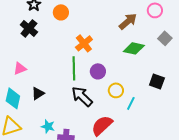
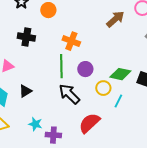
black cross: (29, 28) -> (26, 37), moved, turned -30
orange cross: (84, 43) -> (71, 41), turned -30
green diamond: (134, 48) -> (120, 74), moved

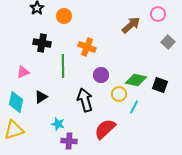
green line: (61, 66) -> (63, 66), moved
black arrow: (69, 94) -> (85, 100), turned 30
cyan star: (35, 124) -> (58, 124), moved

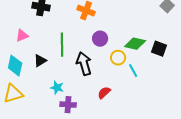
green line: (63, 66) -> (62, 45), moved
cyan line: (134, 107) -> (133, 71), turned -56
red semicircle: (105, 129) -> (104, 93), size x0.6

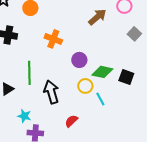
purple circle: (100, 39) -> (79, 60), moved

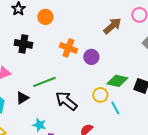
purple circle: (79, 60) -> (91, 57), moved
green line: (29, 73) -> (44, 82), turned 70
black arrow: (51, 92) -> (66, 101), turned -35

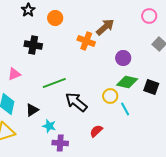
brown arrow: (112, 26) -> (105, 27), moved
orange cross: (68, 48) -> (86, 41), moved
purple circle: (91, 57) -> (123, 58), moved
black triangle: (22, 98) -> (32, 110), moved

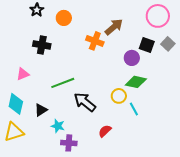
pink circle: (149, 16) -> (158, 16), size x1.5
black square: (151, 87) -> (147, 45), moved

